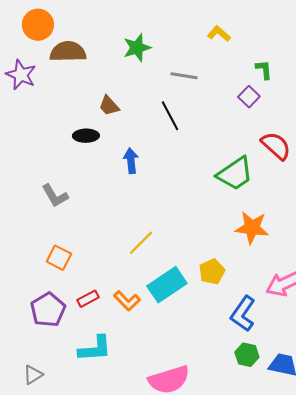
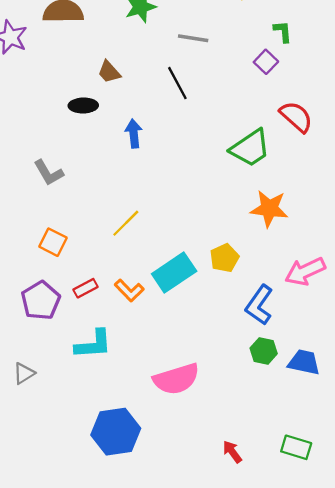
yellow line: (141, 243) -> (126, 223), moved

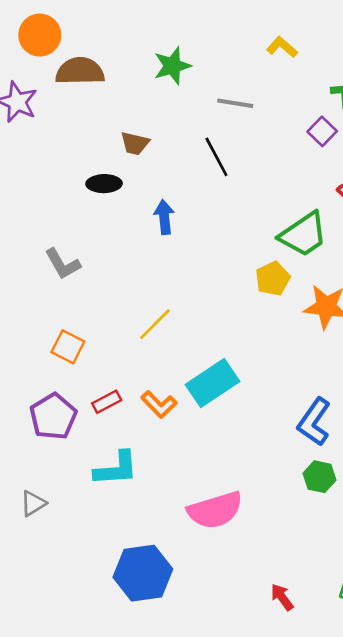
brown trapezoid: (109, 72) -> (135, 143), turned -35
yellow pentagon: (224, 258) -> (273, 279), moved

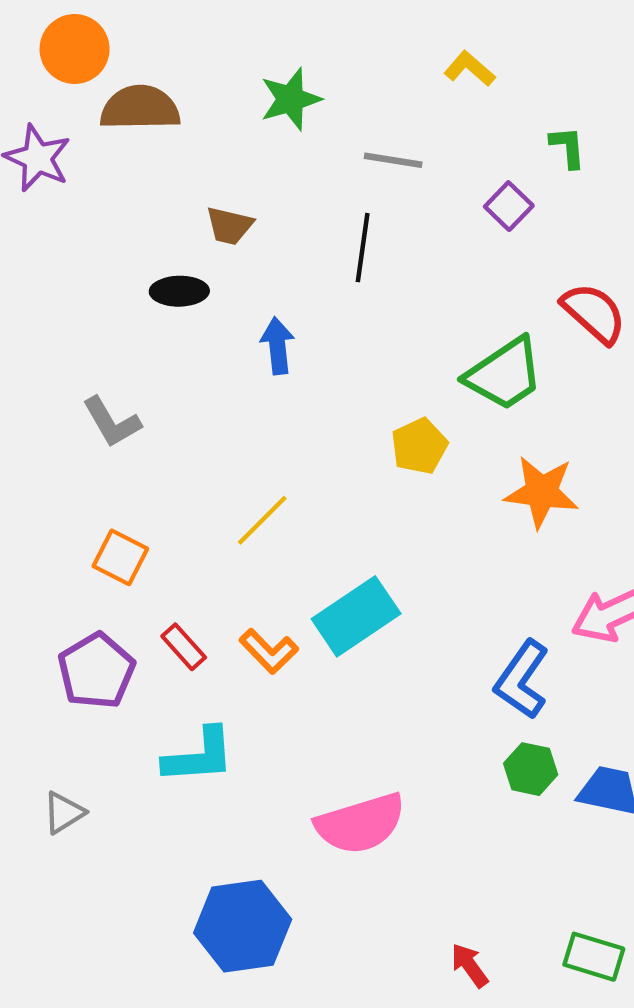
purple square: (322, 131) -> (509, 206), moved
black line: (216, 157) -> (363, 248), turned 36
yellow pentagon: (273, 279) -> (419, 446), moved
red rectangle: (107, 402) -> (184, 647), turned 76

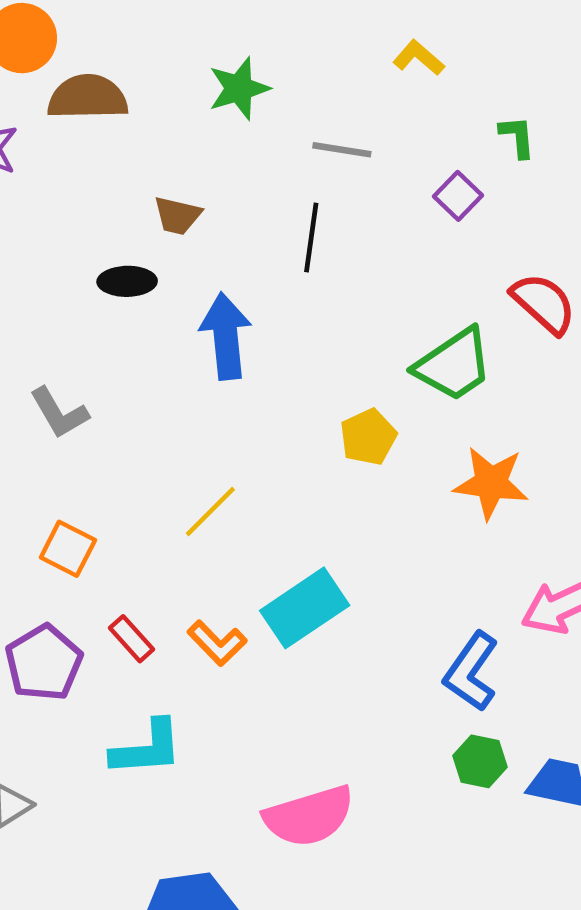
blue arrow: (277, 346) -> (226, 336), size x1.5

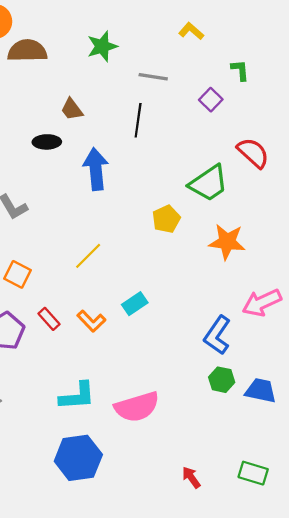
brown trapezoid: (178, 216) -> (72, 109), turned 40
cyan rectangle: (305, 608) -> (135, 304), size x0.6
cyan L-shape: (147, 748) -> (77, 396), moved

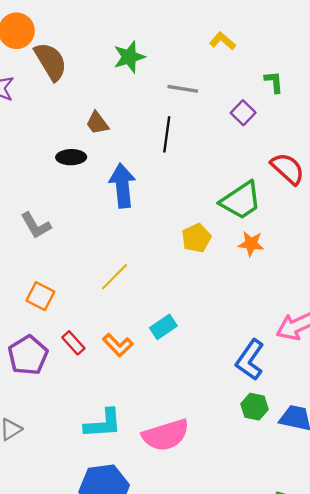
brown semicircle: (27, 51) -> (51, 61), turned 60
orange star: (227, 242) -> (251, 244), moved, size x0.7

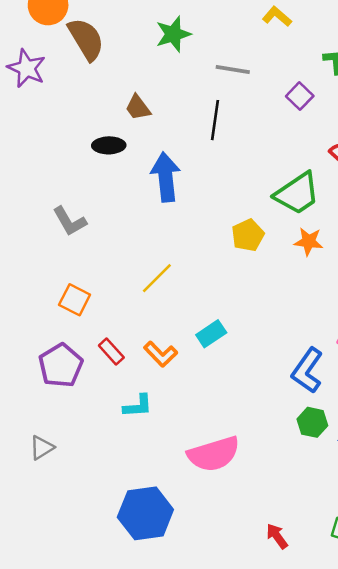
cyan L-shape: (103, 424) -> (138, 406), moved, size x0.7

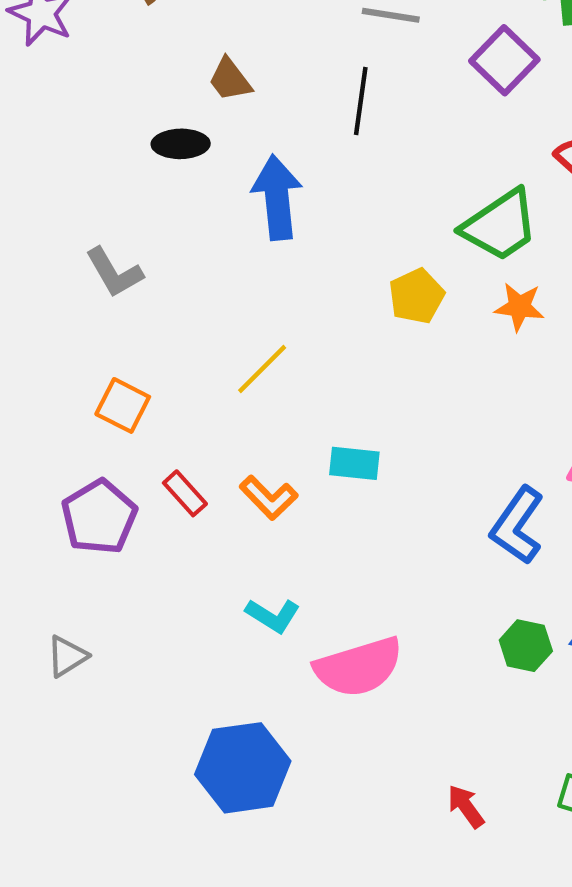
purple square: (300, 96) -> (504, 60), size x1.4
cyan rectangle: (211, 334) -> (354, 463), turned 40
cyan L-shape: (138, 406) -> (273, 616), moved, turned 36
green hexagon: (312, 422) -> (526, 646), moved

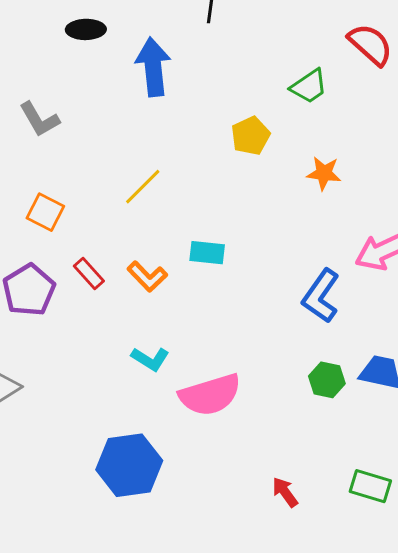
green trapezoid: (500, 225) -> (309, 86), size x0.7
orange star: (519, 307) -> (324, 173), moved

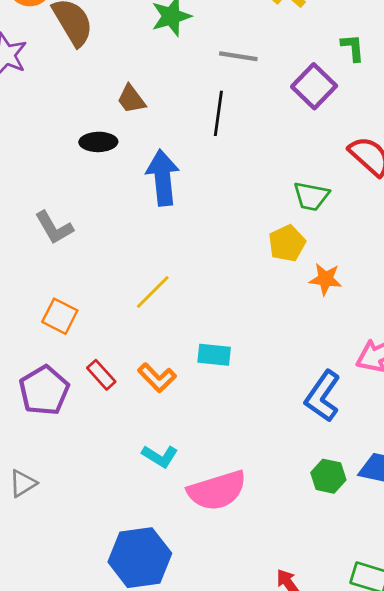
green trapezoid: (309, 86) -> (311, 196), turned 45
yellow pentagon: (251, 136) -> (287, 243), moved

